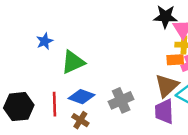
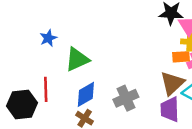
blue diamond: (82, 97) -> (86, 94), turned -50
red line: (54, 104) -> (46, 89), moved

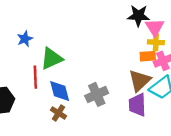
red line: (46, 89) -> (35, 77), moved
blue diamond: (86, 94) -> (60, 91), turned -75

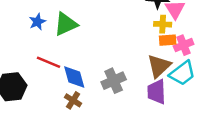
yellow cross: (156, 42) -> (163, 24), moved
green triangle: (51, 59) -> (66, 24), moved
red line: (35, 77) -> (48, 62), turned -65

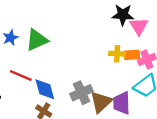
yellow cross: (163, 24) -> (117, 54), moved
brown triangle: (159, 66) -> (101, 102), moved

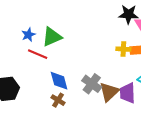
red line: (21, 76) -> (38, 54), moved
gray cross: (82, 93) -> (92, 84), turned -30

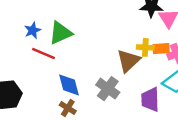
brown triangle: (109, 92) -> (128, 61), moved

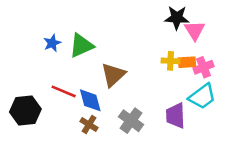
red line: (44, 53) -> (64, 91), moved
brown triangle: (128, 61) -> (113, 75), moved
gray cross: (108, 89) -> (131, 121), moved

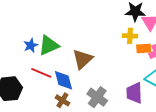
blue star: (52, 43) -> (31, 45), moved
green triangle: (81, 46) -> (49, 45), moved
yellow cross: (170, 61) -> (130, 36), moved

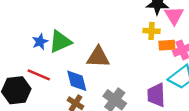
brown triangle: (82, 59) -> (98, 57), turned 45
red line: (41, 73) -> (39, 75), moved

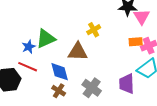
yellow cross: (151, 31) -> (94, 30), moved, turned -32
blue star: (40, 42) -> (29, 47), moved

